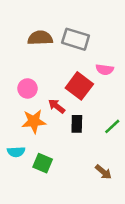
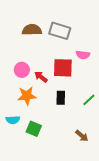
red square: (79, 86) -> (63, 68), turned -35
red arrow: (57, 106) -> (41, 77), moved

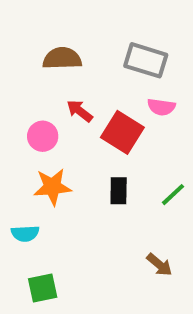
gray rectangle: (60, 31) -> (146, 60), moved
red square: (63, 68) -> (122, 132), turned 30
red arrow: (41, 77) -> (80, 111), moved
green square: (34, 129) -> (43, 288), moved, turned -35

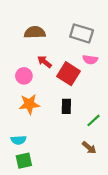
green line: (173, 195) -> (93, 120), moved
cyan semicircle: (25, 233) -> (18, 140), moved

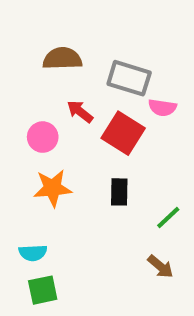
gray rectangle: (82, 33) -> (129, 78), moved

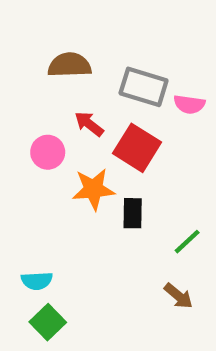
pink semicircle: (162, 108) -> (189, 104), moved
orange star: (52, 188) -> (93, 189), moved
green square: (43, 290) -> (48, 322), turned -32

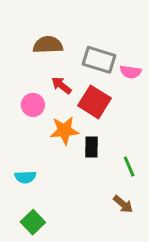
green line: (187, 242) -> (129, 167), turned -70
cyan semicircle: (37, 281) -> (25, 177), moved

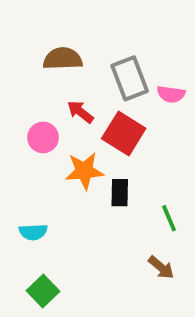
gray rectangle: (99, 60) -> (130, 78), turned 52

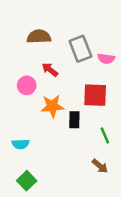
red square: (124, 134) -> (95, 95), moved, turned -30

